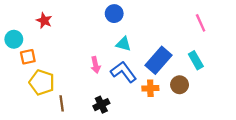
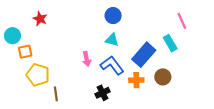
blue circle: (114, 14) -> (113, 16), moved
cyan rectangle: (196, 60) -> (170, 43), moved
black cross: (101, 105) -> (102, 93), moved

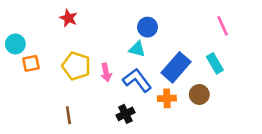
blue circle: (113, 16) -> (147, 27), moved
red star: (40, 19) -> (68, 18), moved
cyan rectangle: (170, 43) -> (215, 63), moved
yellow pentagon: (38, 75) -> (76, 66), moved

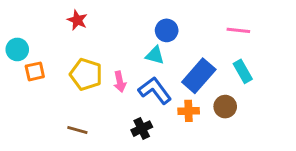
pink line: (223, 26) -> (238, 30), moved, turned -60
brown line: (68, 115) -> (77, 130), turned -66

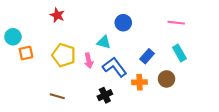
cyan triangle: (155, 55) -> (104, 42), moved
blue rectangle: (199, 76) -> (147, 56), size x0.6

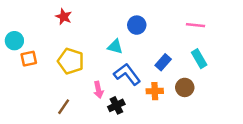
pink arrow: (89, 61) -> (98, 90), moved
brown line: (57, 96) -> (64, 107), turned -72

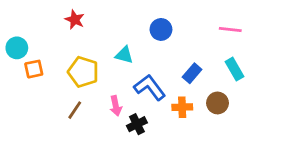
cyan triangle: (115, 47) -> (124, 55), moved
brown line: (64, 107) -> (75, 110), moved

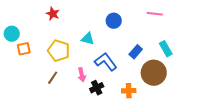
pink line: (230, 29) -> (155, 14), moved
brown circle: (218, 103) -> (154, 73), size x1.6
orange cross: (182, 107) -> (129, 91), moved

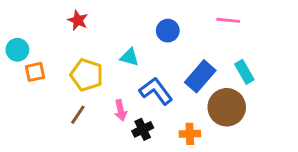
blue rectangle: (136, 52) -> (200, 76), size x1.5

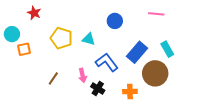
red star: (78, 20) -> (34, 13), moved
yellow pentagon: (87, 75) -> (61, 38), moved
black cross: (143, 129) -> (98, 89), turned -32

